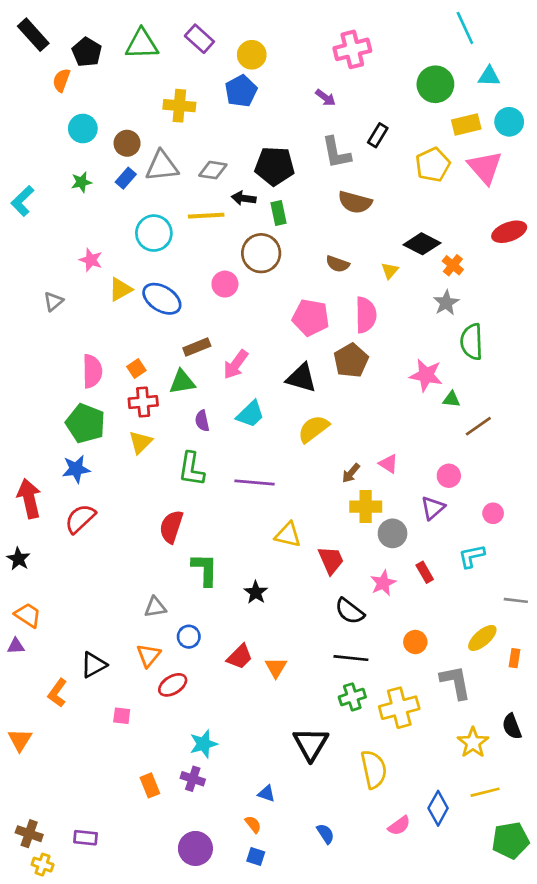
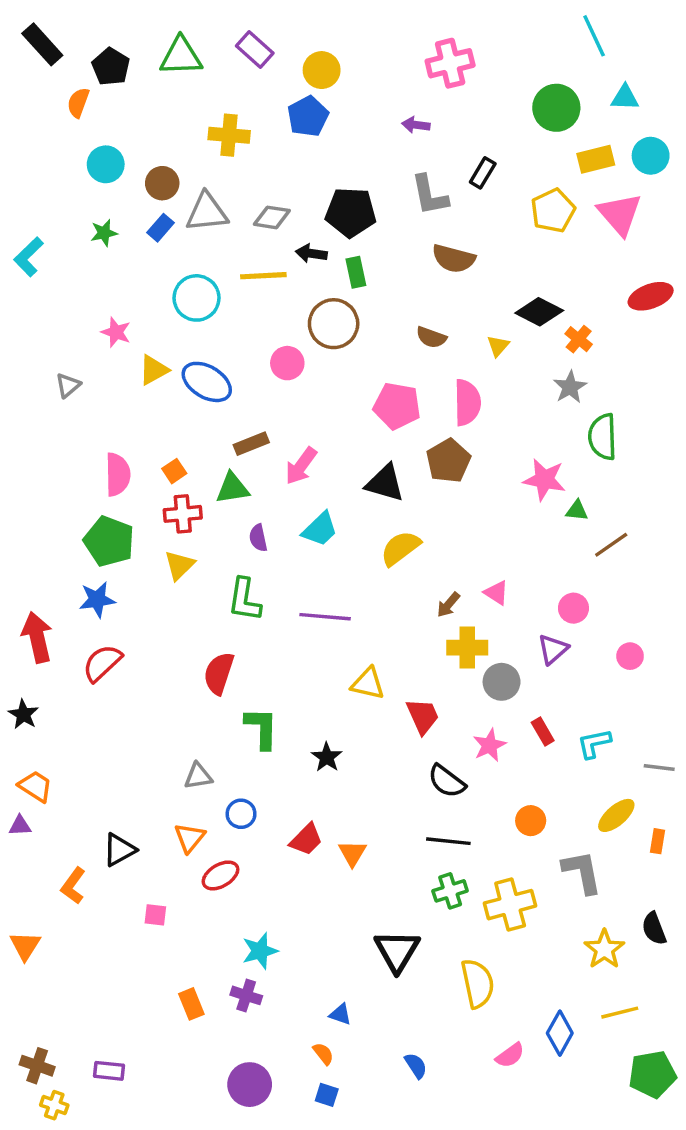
purple arrow: (325, 98) -> (416, 125), turned 150
cyan L-shape: (472, 556) -> (594, 744), moved

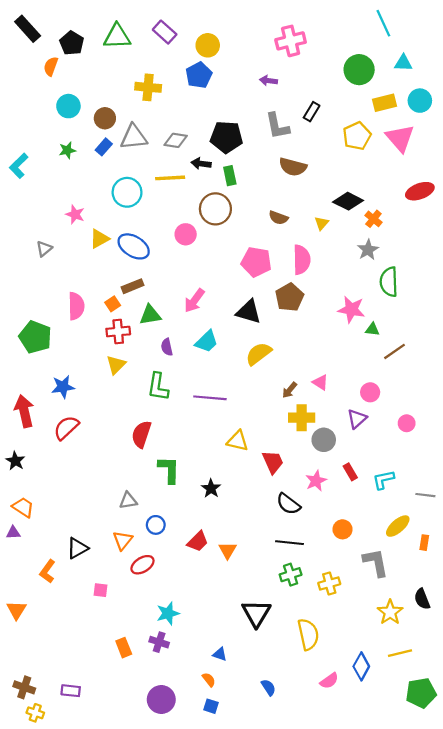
brown rectangle: (251, 444) -> (133, 286), moved
green pentagon: (109, 541) -> (35, 337), moved
yellow cross: (510, 905) -> (329, 583), size x0.7

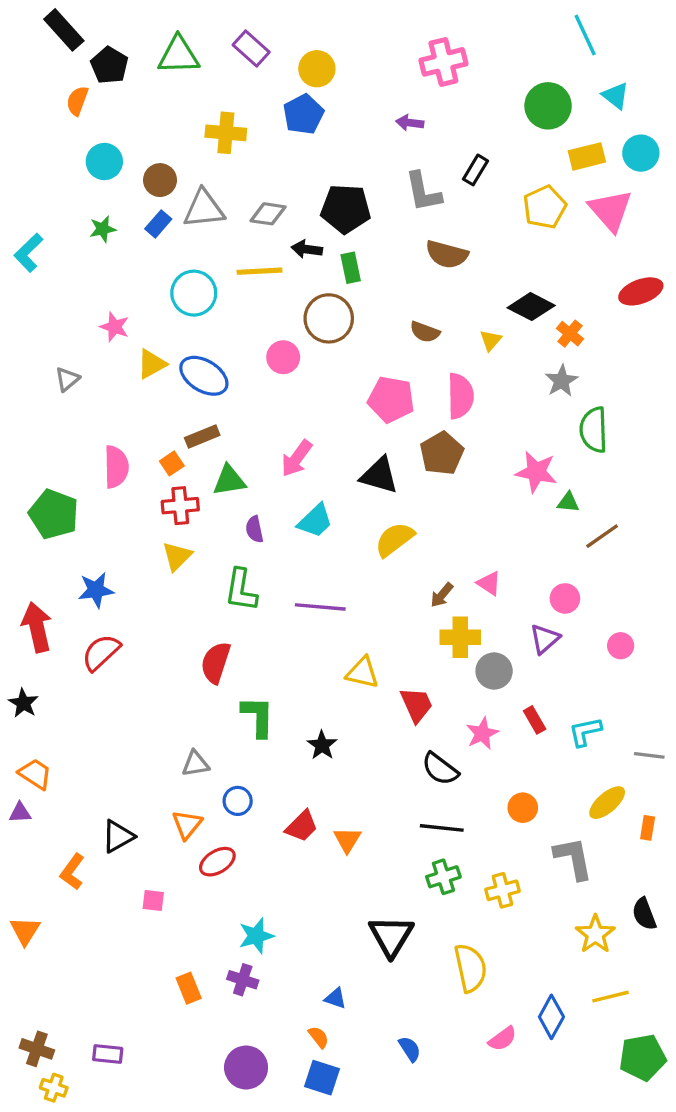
black rectangle: (28, 29) -> (64, 30), moved
cyan triangle: (403, 63) -> (616, 96), turned 36
blue square: (211, 706) -> (322, 1078), size x1.5

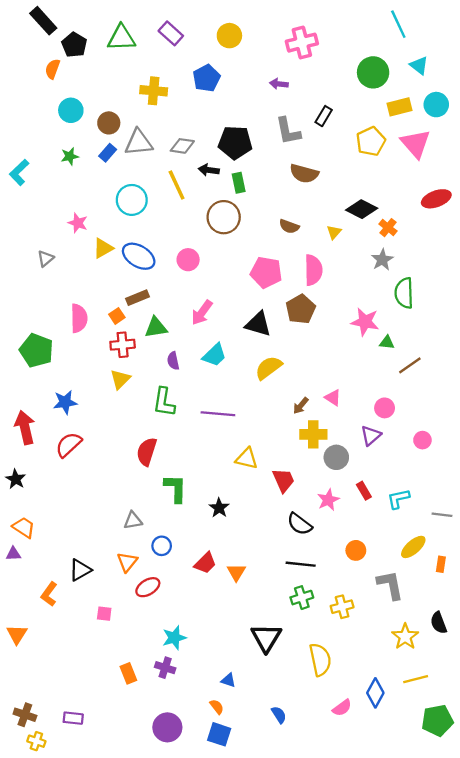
yellow circle: (317, 69) -> (229, 36), moved
yellow line: (260, 271) -> (177, 185), turned 68
pink circle: (283, 357) -> (188, 260), moved

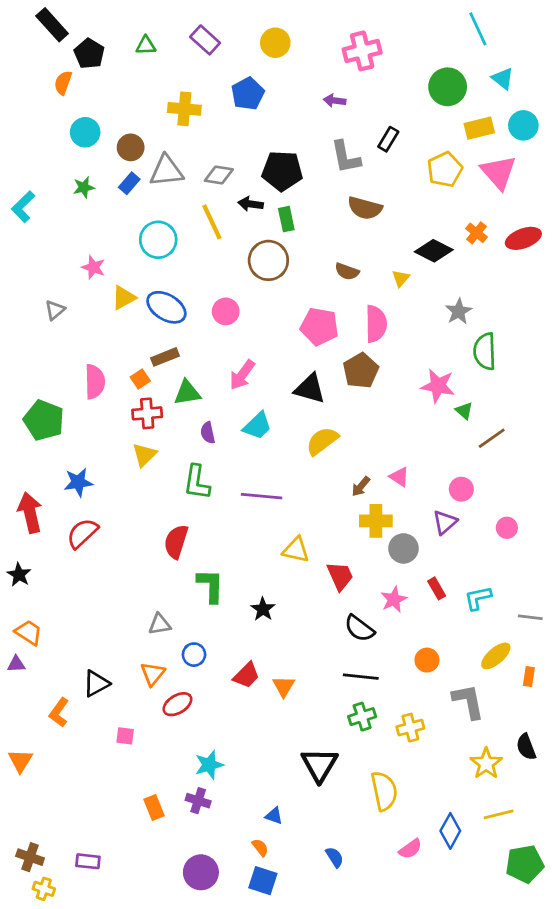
green triangle: (121, 38) -> (146, 45), size x0.6
orange cross: (388, 228) -> (477, 233), moved
green triangle: (387, 342) -> (464, 411), turned 35

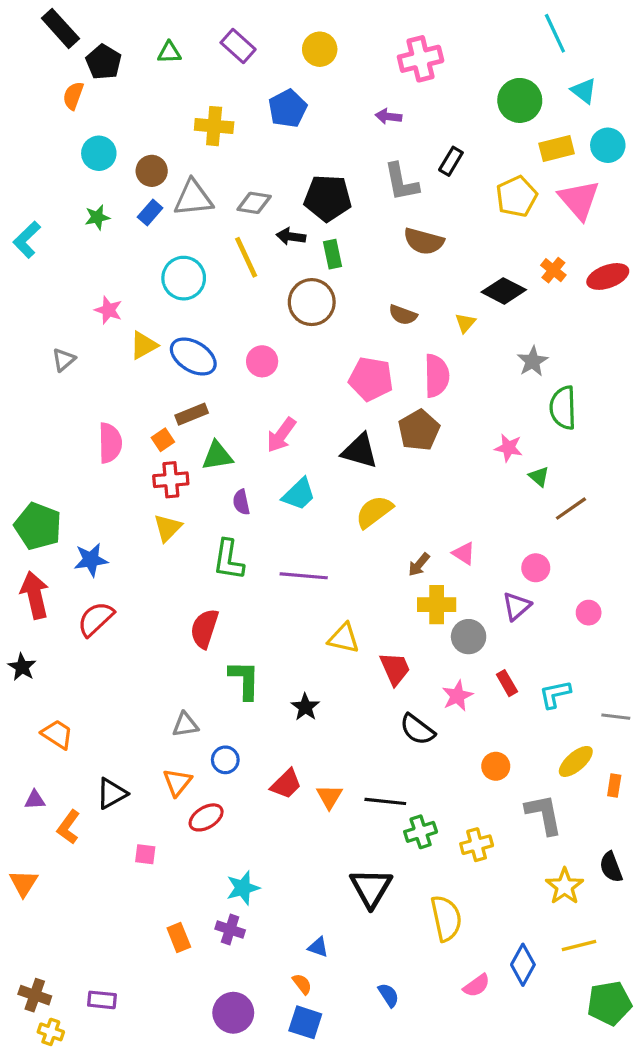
pink star: (438, 386) -> (509, 448), size x0.7
green pentagon: (44, 420) -> (38, 526), moved
orange trapezoid: (29, 633) -> (57, 734), moved
purple triangle: (16, 664) -> (35, 800), moved
black line: (361, 677) -> (385, 801), moved

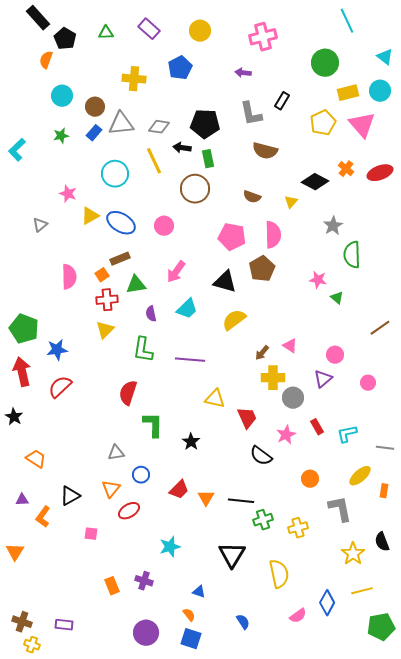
cyan triangle: (584, 91) -> (385, 57), moved
brown line: (571, 509) -> (380, 328), moved
cyan star: (243, 888) -> (170, 547), moved

